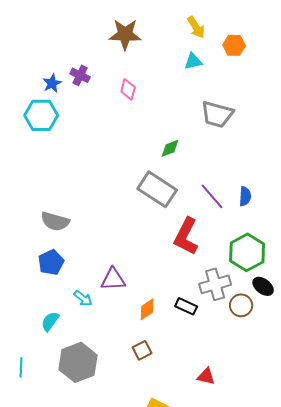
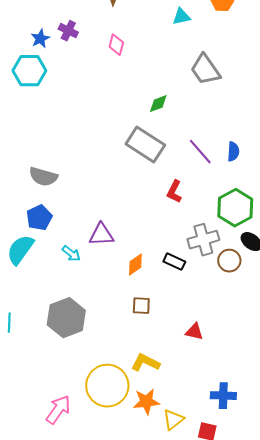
gray trapezoid: (217, 114) -> (205, 70), turned 40
red L-shape: (186, 236) -> (174, 192), size x0.6
cyan semicircle: (50, 321) -> (20, 250), moved, size x1.5
brown square: (142, 350) -> (141, 306), moved, turned 30

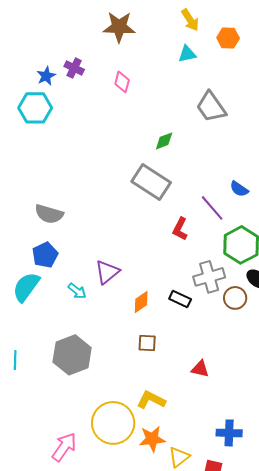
purple line: (200, 152) -> (212, 208), moved
blue semicircle: (233, 152) -> (239, 189), turned 120
purple triangle: (101, 235) -> (107, 272), turned -36

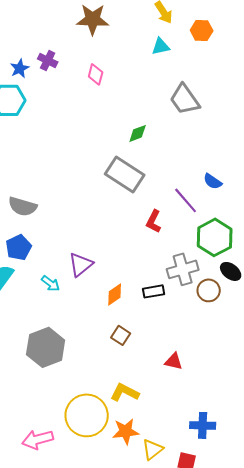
black rectangle: (180, 299) -> (154, 291), turned -35
brown square: (147, 343) -> (121, 335), turned 30
pink arrow: (64, 447) -> (38, 439), turned -140

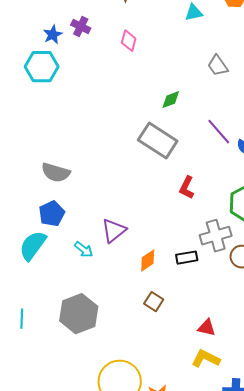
gray trapezoid: (185, 99) -> (218, 66), size x0.7
purple line: (186, 200) -> (219, 132), moved
yellow L-shape: (125, 392) -> (206, 359), moved

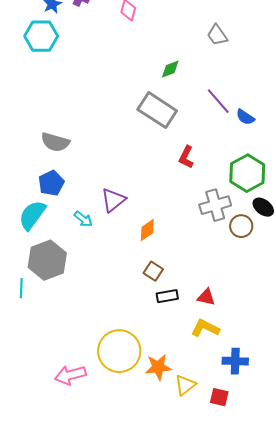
black rectangle: (187, 258) -> (167, 296), moved
gray hexagon: (79, 314) -> (47, 260), moved

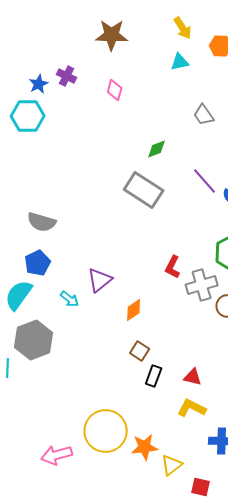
red L-shape: (186, 157) -> (173, 267), moved
black rectangle: (167, 296) -> (154, 376), turned -60
red square: (219, 397) -> (201, 487), moved

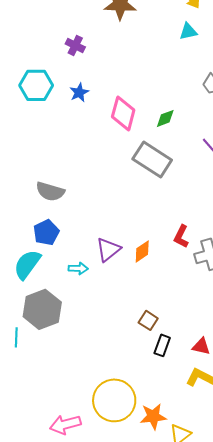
blue star: (39, 84) -> (79, 92), moved
pink diamond: (115, 90) -> (123, 113), moved, size x1.6
cyan arrow: (70, 299) -> (78, 268), turned -36
orange diamond: (134, 310) -> (142, 251), moved

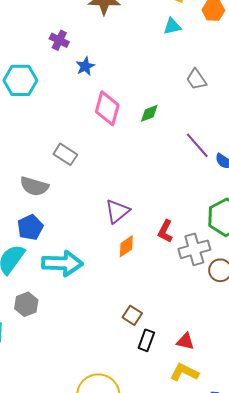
blue star: (79, 92) -> (85, 66), moved
gray rectangle: (152, 159) -> (65, 154), moved, size x0.6
purple triangle: (108, 249) -> (117, 211), moved
cyan arrow: (78, 268) -> (62, 263), size x2.0
gray hexagon: (42, 309) -> (26, 304), size x0.6

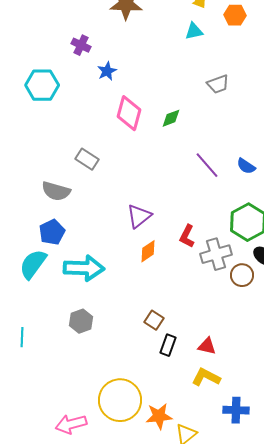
gray trapezoid: (196, 79) -> (218, 84), turned -75
purple line: (197, 145) -> (207, 165), moved
gray hexagon: (26, 304) -> (81, 321), moved

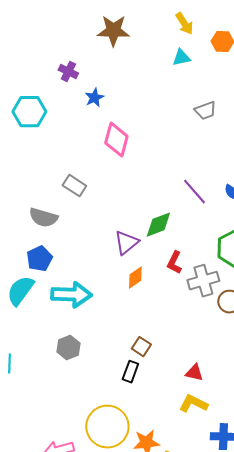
green diamond: (171, 118) -> (158, 225), moved, size x1.4
black rectangle: (168, 345) -> (130, 372), moved

